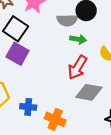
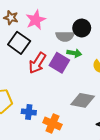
purple square: (18, 54) -> (59, 63), moved
red arrow: (77, 67) -> (37, 63), moved

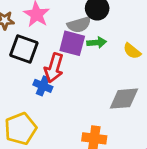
purple square: (59, 63) -> (72, 43), moved
blue cross: (29, 112) -> (43, 86), moved, turned 32

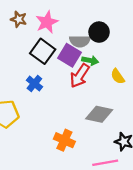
black square: (24, 49) -> (43, 51), moved
red arrow: (54, 68) -> (80, 76), moved

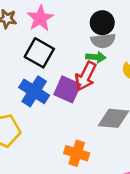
gray semicircle: (80, 41) -> (103, 41), moved
purple square: (69, 55) -> (67, 89), moved
blue cross: (34, 83) -> (34, 91), size x1.5

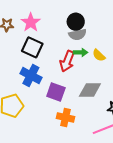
green arrow: (96, 57) -> (81, 52), moved
purple square: (67, 89) -> (56, 92), moved

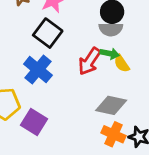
yellow semicircle: (99, 55) -> (122, 64), moved
purple square: (56, 92) -> (34, 122), moved
orange cross: (66, 117) -> (113, 134), moved

